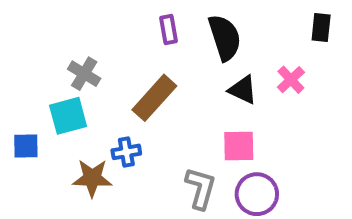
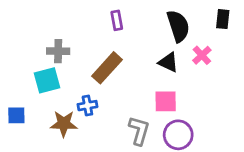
black semicircle: (225, 38) -> (178, 26), moved
gray cross: (84, 74) -> (58, 51), turned -30
blue square: (26, 146) -> (16, 115), moved

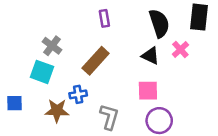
black rectangle: (223, 19) -> (199, 17), size x1.5
gray cross: (58, 51) -> (52, 46), turned 36
cyan square: (47, 80) -> (42, 72), turned 35
gray L-shape: (139, 131) -> (109, 117), moved

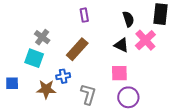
black semicircle: (159, 23) -> (128, 19), size x0.7
pink cross: (180, 49) -> (145, 40), size x1.5

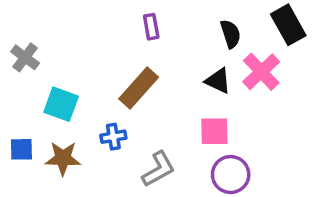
black rectangle: (160, 14) -> (288, 25), turned -35
gray cross: (42, 37) -> (25, 57), moved
brown star: (46, 89) -> (63, 158), moved
gray L-shape: (88, 94) -> (158, 169), turned 45

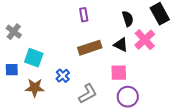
brown rectangle: (139, 88) -> (90, 48), moved, turned 30
blue cross: (113, 137) -> (63, 76), turned -32
blue square: (21, 149) -> (12, 70), moved

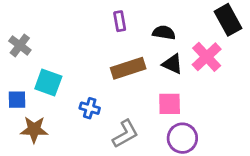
black semicircle: (128, 19) -> (164, 33), moved, turned -63
blue cross: (63, 76) -> (90, 108), turned -32
brown star: (35, 88) -> (34, 130), moved

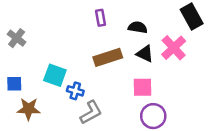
cyan square: (48, 83) -> (55, 75), moved
gray L-shape: (125, 134) -> (91, 112), moved

